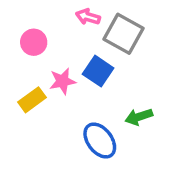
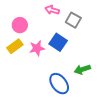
gray square: (124, 34) -> (73, 20), size x0.7
yellow rectangle: (32, 100) -> (15, 46), moved

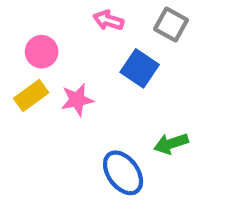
gray square: (73, 20) -> (171, 25), moved
blue square: (58, 42) -> (140, 68), moved

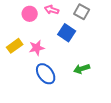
pink circle: (42, 52) -> (30, 14), moved
blue ellipse: (123, 173) -> (46, 74), moved

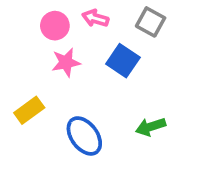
yellow rectangle: (15, 46) -> (29, 110), moved
pink star: (37, 48) -> (66, 62), moved

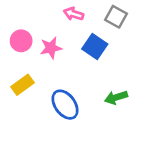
pink circle: (55, 26) -> (21, 41), moved

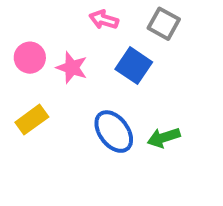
pink star: (51, 48) -> (72, 68), turned 30
blue ellipse: (65, 105) -> (114, 132), moved

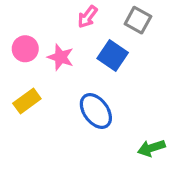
pink arrow: (104, 20) -> (87, 17), turned -70
green arrow: (164, 138) -> (151, 148), moved

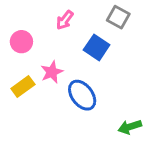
pink arrow: (87, 17) -> (65, 20), moved
pink star: (61, 57) -> (52, 72), moved, turned 30

